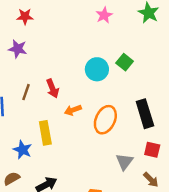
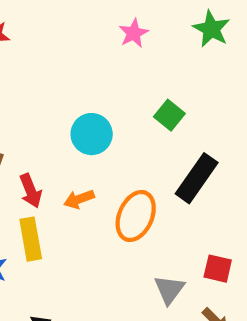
cyan circle: (97, 69) -> (92, 134), moved
red arrow: (53, 88) -> (31, 191), moved
black rectangle: (145, 114) -> (197, 178), moved, turned 52

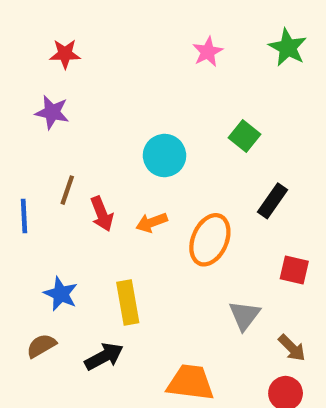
black rectangle: (197, 178) -> (273, 201), size x0.7
yellow rectangle: (31, 239) -> (128, 302), moved
red square: (218, 269) -> (294, 270), moved

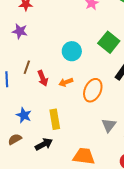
green square: (244, 136) -> (109, 42), size x1.5

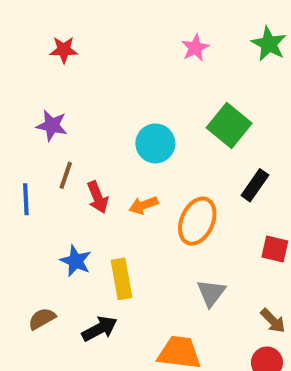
purple star: (20, 31) -> (52, 126), moved
blue star: (24, 115) -> (76, 261), moved
gray triangle: (109, 125) -> (211, 293), moved

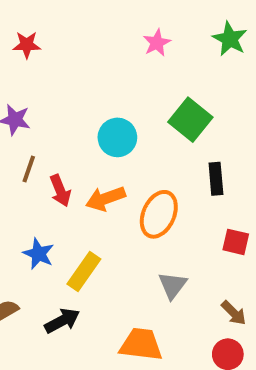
black rectangle: (255, 185) -> (216, 179), turned -40
orange arrow: (143, 205) -> (106, 199), size x1.4
yellow rectangle: (122, 279) -> (84, 271), turned 45

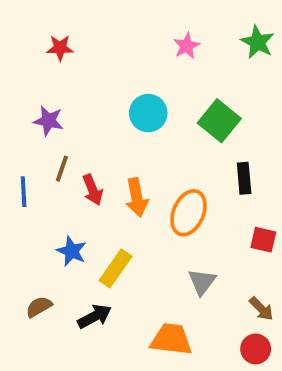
cyan circle: (117, 137) -> (148, 113), moved
orange arrow: (106, 199) -> (137, 197), turned -81

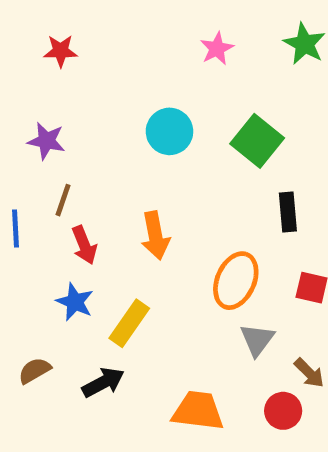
red arrow: (93, 190) -> (84, 245), moved
orange ellipse: (188, 213) -> (236, 281), moved
gray triangle: (202, 282) -> (257, 340), moved
red circle: (256, 349) -> (283, 411), moved

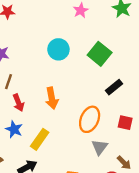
black rectangle: (288, 212) -> (114, 87), turned 56

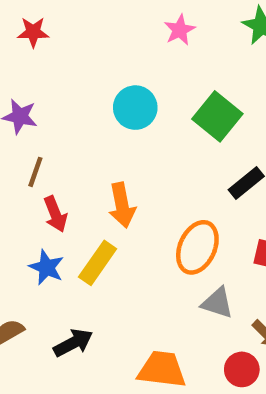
yellow rectangle: (40, 139) -> (98, 263), moved
gray triangle: (100, 147) -> (217, 303), turned -49

